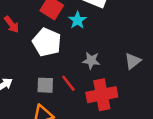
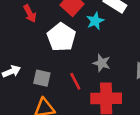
gray square: (45, 85) -> (42, 78), moved

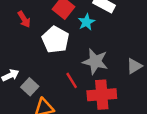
gray star: (102, 63) -> (95, 61), size x1.5
gray square: (42, 78) -> (30, 87), moved, turned 35

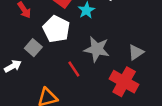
gray square: (30, 87) -> (33, 48), moved
red cross: (102, 95) -> (124, 82), moved, turned 36

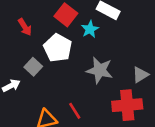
red line: (74, 69) -> (75, 111), moved
red cross: (124, 82) -> (127, 105), turned -36

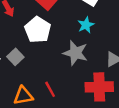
cyan star: (90, 29) -> (86, 25), moved
gray square: (33, 67) -> (15, 57), moved

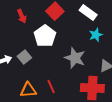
cyan star: (86, 25) -> (96, 35), moved

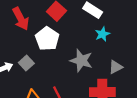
red arrow: (22, 16) -> (21, 19), size x1.5

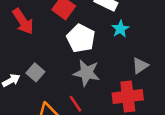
white pentagon: (47, 39) -> (81, 38), moved
gray star: (81, 61) -> (86, 73), moved

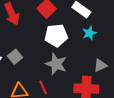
white pentagon: (81, 38) -> (56, 35), turned 30

